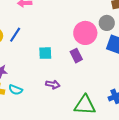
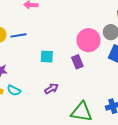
blue line: (15, 35) -> (18, 35), turned 42
purple arrow: (53, 84) -> (52, 89), turned -48

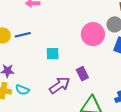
purple rectangle: (77, 62) -> (82, 74), moved
purple arrow: (52, 89) -> (60, 85), size x1.5

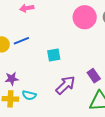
pink circle: (93, 34) -> (85, 17), moved
purple rectangle: (82, 74) -> (94, 76), moved

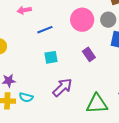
blue line: (21, 41) -> (45, 30), moved
purple rectangle: (94, 76) -> (89, 54), moved

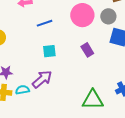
purple arrow: (62, 87) -> (42, 79), moved
cyan semicircle: (26, 97) -> (22, 90), turned 152

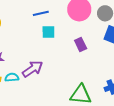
cyan square: (49, 51) -> (48, 32), moved

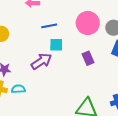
purple arrow: (33, 69) -> (41, 61), moved

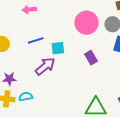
blue line: (49, 26) -> (36, 40), moved

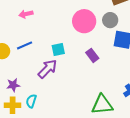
blue line: (36, 40) -> (25, 45), moved
cyan semicircle: (26, 97) -> (31, 101), turned -56

